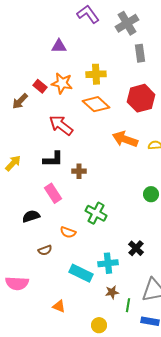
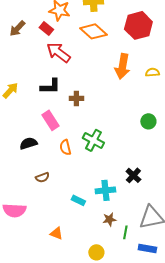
red rectangle: (40, 86) -> (46, 28), moved
orange arrow: (125, 139) -> (122, 66), turned -100
orange semicircle: (68, 232) -> (65, 147), moved, turned 56
cyan rectangle: (81, 273) -> (78, 200), size x0.6

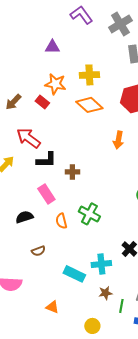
red arrow: (58, 52) -> (28, 138), moved
orange arrow: (122, 66) -> (118, 140), size x0.7
cyan rectangle: (78, 200) -> (74, 274), size x1.5

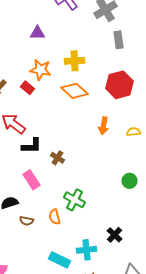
brown cross: (72, 172) -> (58, 158), turned 32
orange semicircle: (61, 221) -> (54, 217), moved
brown semicircle: (38, 251) -> (26, 221), moved, turned 32

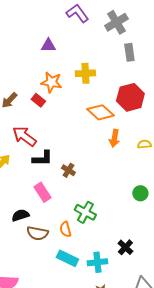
orange diamond: (74, 91) -> (100, 112), moved
brown semicircle: (26, 221) -> (37, 233), size x1.5
cyan rectangle: (60, 260) -> (67, 258), moved

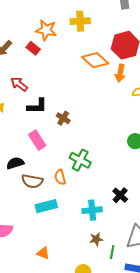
red arrow: (24, 136) -> (19, 84), size x0.7
orange arrow: (114, 138) -> (120, 73), moved
cyan rectangle: (67, 258) -> (46, 206), moved, turned -40

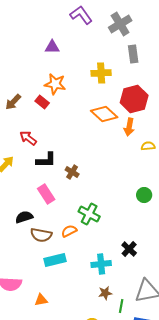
yellow cross: (80, 21) -> (101, 73), moved
orange semicircle: (60, 177) -> (69, 231), turned 77
orange triangle: (43, 253) -> (41, 300), moved, turned -32

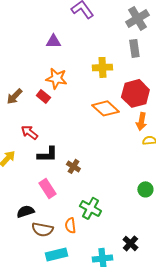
gray cross: (120, 24) -> (137, 18), moved
orange arrow: (129, 127) -> (141, 121), moved
orange semicircle: (69, 231) -> (70, 225), turned -70

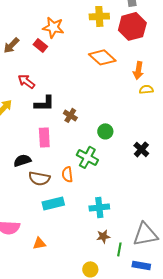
red hexagon: (135, 93) -> (132, 26), moved
pink rectangle: (47, 188) -> (44, 137), turned 30
green circle: (145, 189) -> (105, 131), moved
black cross: (130, 243) -> (141, 149), moved

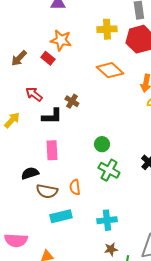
brown cross: (70, 115) -> (72, 101), moved
green circle: (105, 131) -> (102, 144), moved
green cross: (87, 157) -> (109, 170), moved

